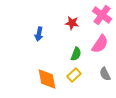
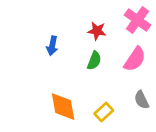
green semicircle: (76, 54) -> (94, 61), moved
yellow rectangle: (74, 75) -> (104, 112), moved

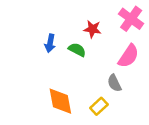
green semicircle: (94, 61) -> (77, 50), moved, turned -84
gray semicircle: (142, 100) -> (114, 83), moved

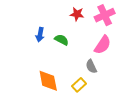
pink cross: (131, 19) -> (105, 15), turned 30
red star: (92, 29) -> (77, 14), moved

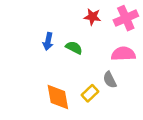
pink semicircle: (103, 45) -> (123, 54), turned -126
yellow rectangle: (79, 85) -> (90, 93), moved

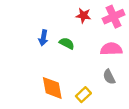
gray semicircle: (110, 80) -> (109, 77), moved
yellow rectangle: (90, 93) -> (83, 95), moved

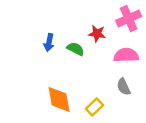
red star: (83, 16) -> (97, 34), moved

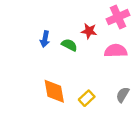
gray semicircle: (124, 87) -> (123, 95), moved, turned 56

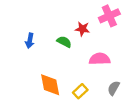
blue arrow: (45, 39) -> (30, 41), moved
pink semicircle: (116, 51) -> (100, 59), moved

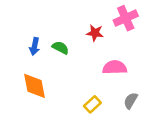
green semicircle: (64, 42) -> (60, 48), moved
orange diamond: (50, 85) -> (35, 86), moved

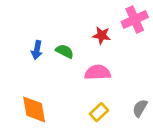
pink semicircle: (115, 67) -> (98, 72), moved
orange diamond: (35, 86) -> (34, 109), moved

